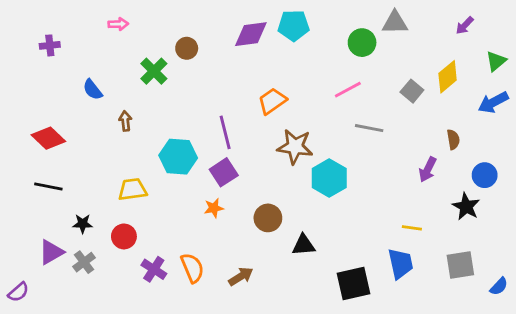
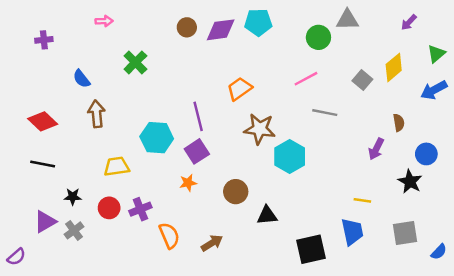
brown circle: (187, 48) -> (187, 27), moved
brown arrow: (125, 121) -> (97, 114), moved, size x1.5
purple cross: (154, 269) -> (140, 209), moved, turned 35

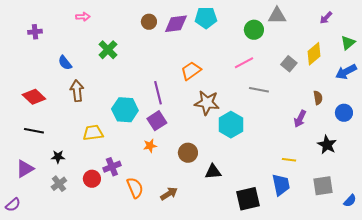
blue circle: (426, 154) -> (344, 113), moved
red circle: (109, 208) -> (92, 179), moved
purple triangle: (45, 222) -> (25, 169), moved

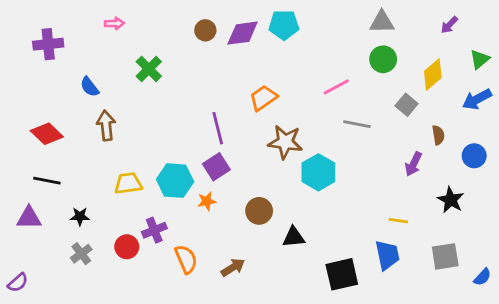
green circle: (254, 30) -> (383, 59), moved
purple cross: (35, 32) -> (48, 44), size x1.5
gray square: (289, 64) -> (407, 105), moved
cyan hexagon: (125, 110) -> (175, 181), moved
purple triangle: (25, 169) -> (29, 218), moved, turned 30

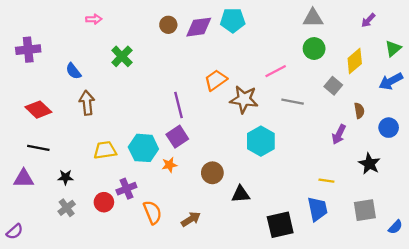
purple cross: (48, 44) -> (28, 50), moved
brown star: (285, 142) -> (244, 99), moved

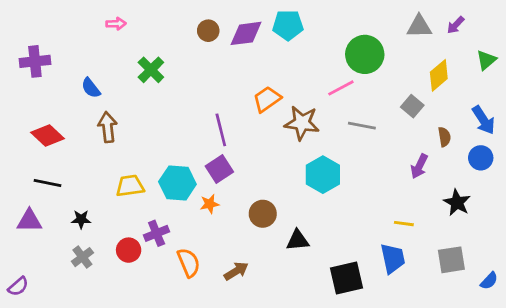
gray triangle: (313, 18) -> (419, 26), moved
green circle: (314, 49) -> (365, 54), moved, size x1.4
blue arrow: (391, 81) -> (484, 120), moved, turned -95

